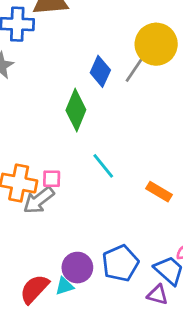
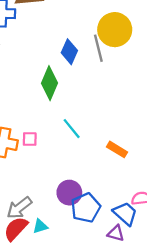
gray line: (136, 67) -> (98, 48), turned -48
gray arrow: (39, 200) -> (19, 208), moved
purple circle: (77, 268) -> (69, 193), moved

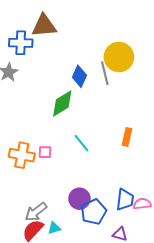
green diamond: (50, 83) -> (62, 104), turned 36
orange rectangle: (117, 149) -> (127, 137), moved, turned 72
blue trapezoid: (125, 214) -> (125, 200), moved, turned 55

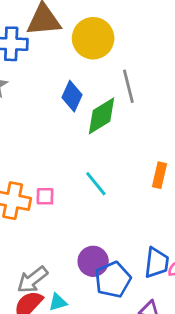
yellow circle: (119, 57) -> (93, 38), moved
blue diamond: (79, 76) -> (72, 96), moved
green diamond: (62, 104) -> (102, 116), moved

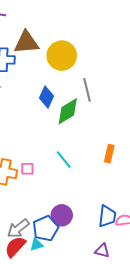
blue pentagon: (113, 280) -> (46, 228), moved

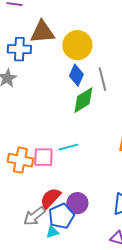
blue diamond: (47, 97) -> (76, 75), moved
cyan line: (64, 160) -> (68, 147), moved, turned -66
pink square: (27, 169) -> (43, 157), size x1.5
red semicircle: (15, 247) -> (50, 198), moved

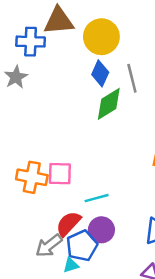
cyan line: (68, 147) -> (97, 198), moved

